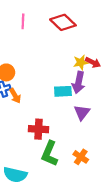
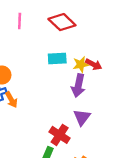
cyan rectangle: (63, 91) -> (57, 59), moved
red cross: (38, 129) -> (60, 135), moved, turned 30

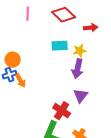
red arrow: (94, 64) -> (91, 28), moved, turned -32

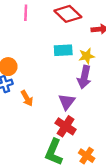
orange arrow: (21, 81) -> (27, 98), moved
purple triangle: (81, 96) -> (67, 102), moved

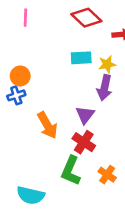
pink line: (26, 13) -> (25, 18), moved
orange arrow: (27, 98) -> (47, 125), moved, size x1.5

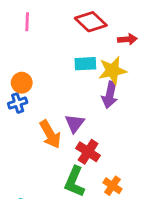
yellow star: (107, 64) -> (112, 70), size x1.5
purple triangle: (85, 115) -> (75, 123), moved

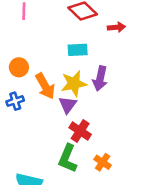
yellow star: (112, 70) -> (74, 84), moved
blue cross: (18, 103) -> (15, 101), moved
orange arrow: (50, 134) -> (45, 86), moved

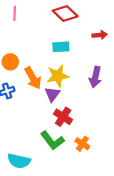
red arrow: (116, 27) -> (100, 35), moved
purple arrow: (100, 79) -> (95, 77), moved
green L-shape: (68, 158) -> (52, 140), turned -60

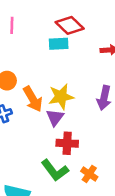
cyan rectangle: (61, 47) -> (59, 44), moved
red cross: (63, 117) -> (67, 143), turned -30

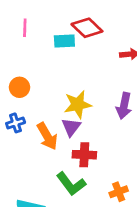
cyan rectangle: (59, 44) -> (64, 41), moved
orange arrow: (33, 99) -> (47, 136), moved
orange cross: (89, 174) -> (119, 192), moved, turned 35

